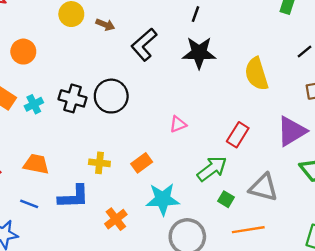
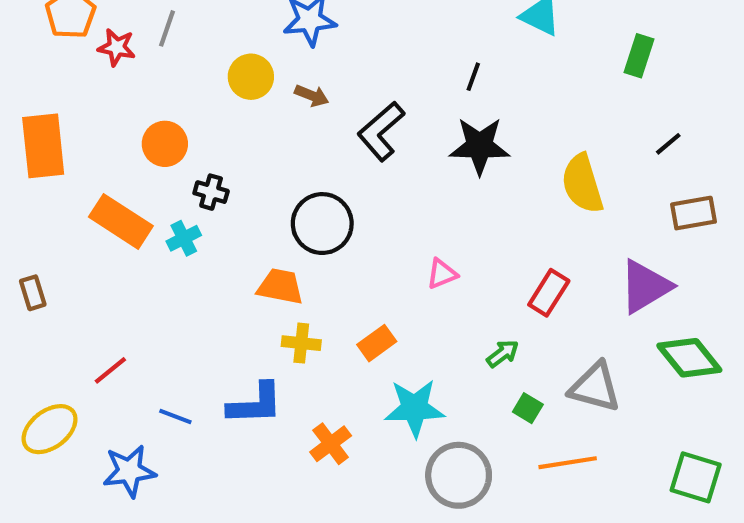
black cross: (73, 98) -> (211, 192), moved, size x0.7
orange trapezoid: (36, 164) -> (280, 286), moved
green arrow: (212, 169) -> (503, 354), size x0.6

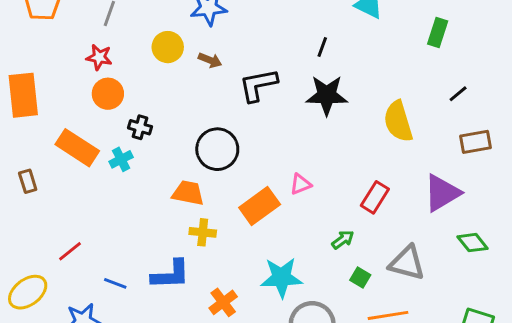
red star: (117, 47) -> (99, 57), moved
black L-shape: (381, 131) -> (258, 85), turned 30
brown rectangle: (33, 293) -> (28, 181), moved
orange rectangle: (377, 343) -> (260, 206), moved, size x1.5
green diamond: (689, 358) -> (473, 243), size x0.7

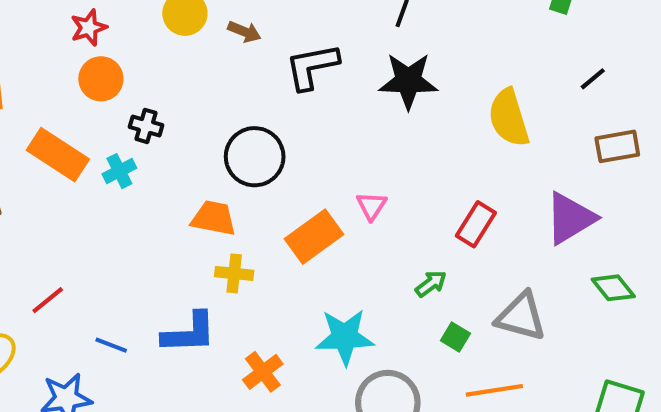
red star: (99, 57) -> (89, 28), turned -30
pink triangle: (300, 184) -> (371, 206), turned -35

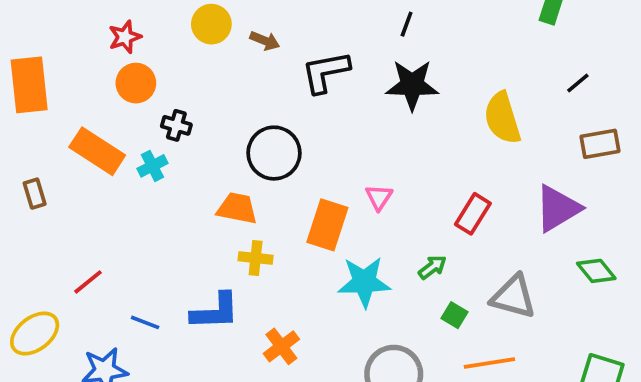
orange rectangle: (314, 237) -> (327, 225), turned -36
cyan star: (345, 337) -> (364, 282), moved

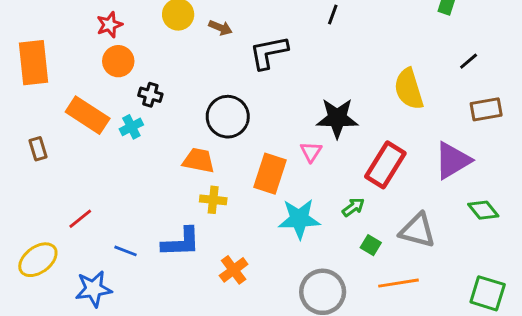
black star: (412, 85) -> (337, 118), moved
red rectangle: (473, 214) -> (385, 165), size x1.4

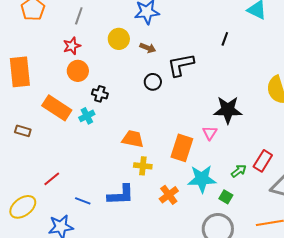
black circle: (228, 117) -> (153, 82), moved, size x0.6
brown rectangle: (38, 149) -> (23, 131), turned -56
red rectangle: (385, 165) -> (263, 161), moved, size x0.7
green square: (371, 245) -> (226, 197), moved
orange cross: (234, 270) -> (169, 195), moved

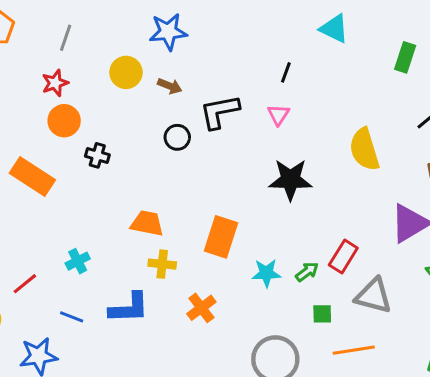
cyan cross: (87, 116) -> (78, 261), moved
pink triangle: (210, 133) -> (278, 115), moved
cyan star: (202, 179) -> (266, 273), moved, size x0.7
green square: (226, 197) -> (322, 314), moved, turned -32

